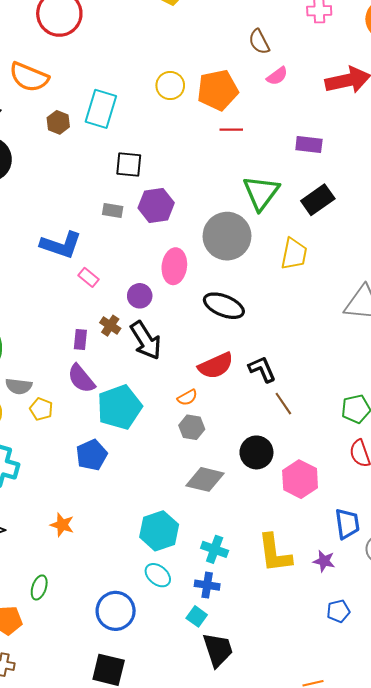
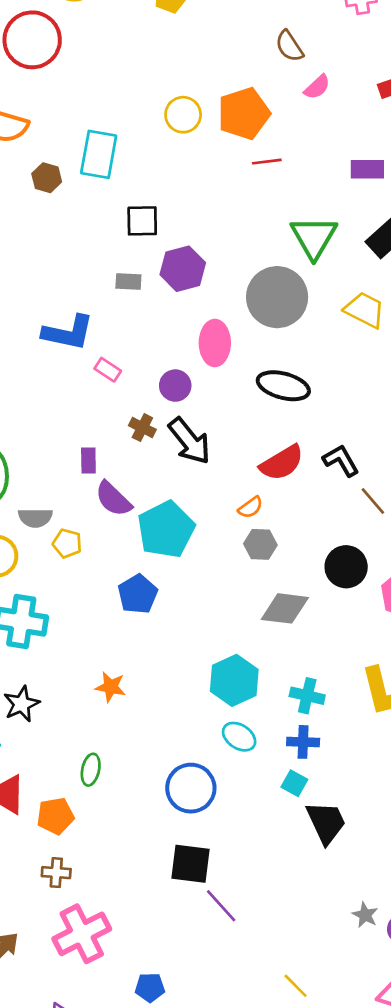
yellow trapezoid: (294, 254) -> (365, 310), turned -68
purple rectangle: (80, 339) -> (88, 461), moved

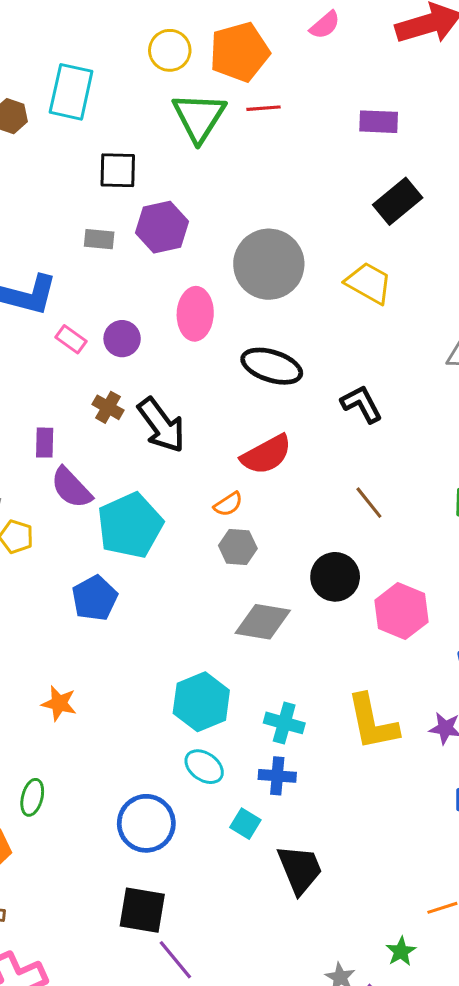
green triangle: (314, 237) -> (199, 117), moved
purple circle: (175, 386) -> (122, 339), moved
black L-shape: (341, 460) -> (362, 404), moved
cyan square: (294, 783) -> (245, 824), moved

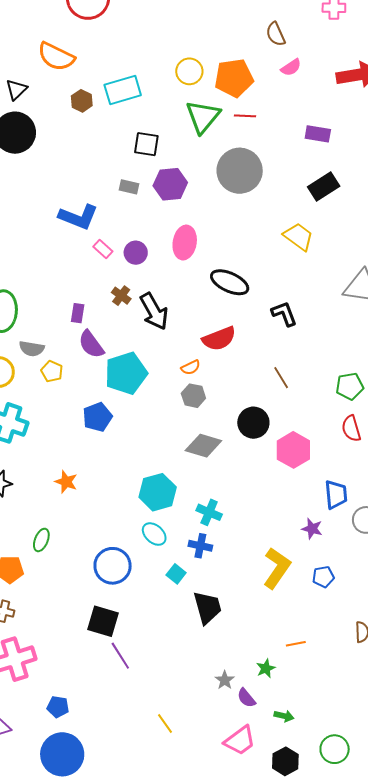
cyan rectangle: (71, 92) -> (123, 90), turned 54
gray circle: (269, 264) -> (240, 171), moved
yellow L-shape: (372, 722) -> (277, 568), moved, turned -141

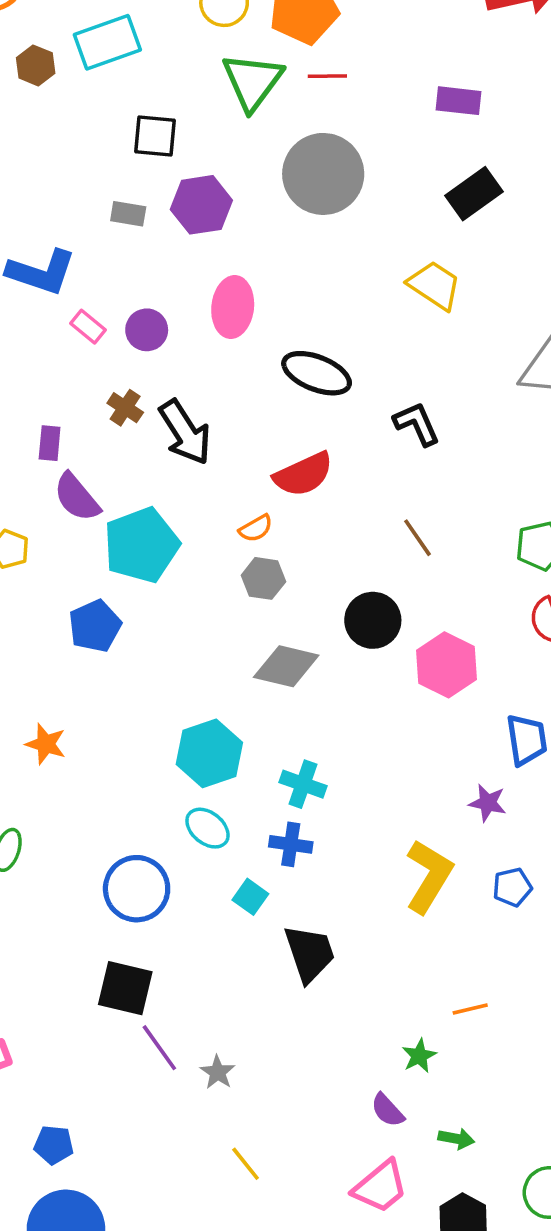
gray star: (225, 680) -> (218, 1072), moved

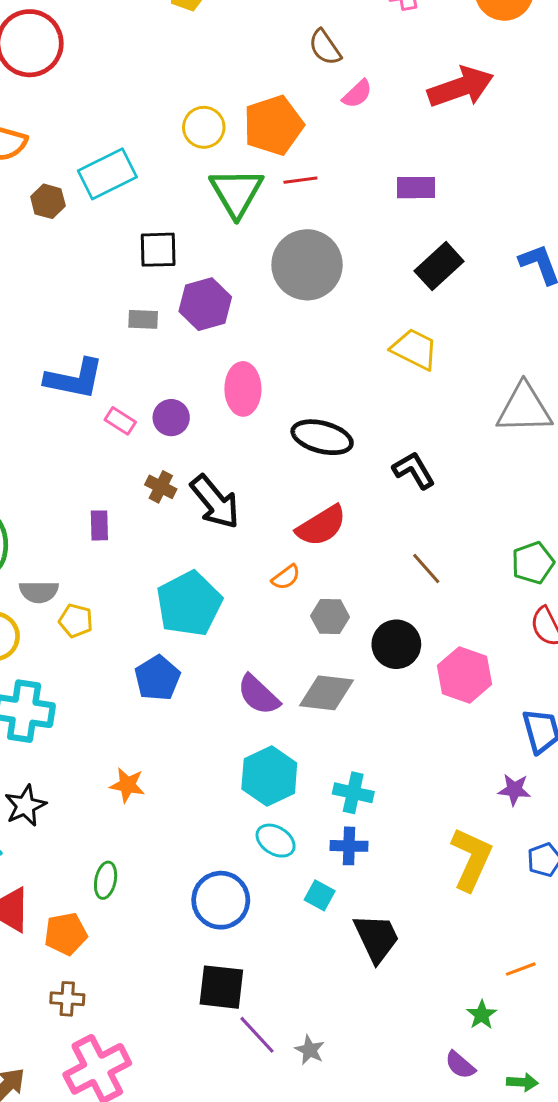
purple semicircle: (77, 497) -> (258, 695), moved
gray hexagon: (263, 578) -> (330, 616), moved

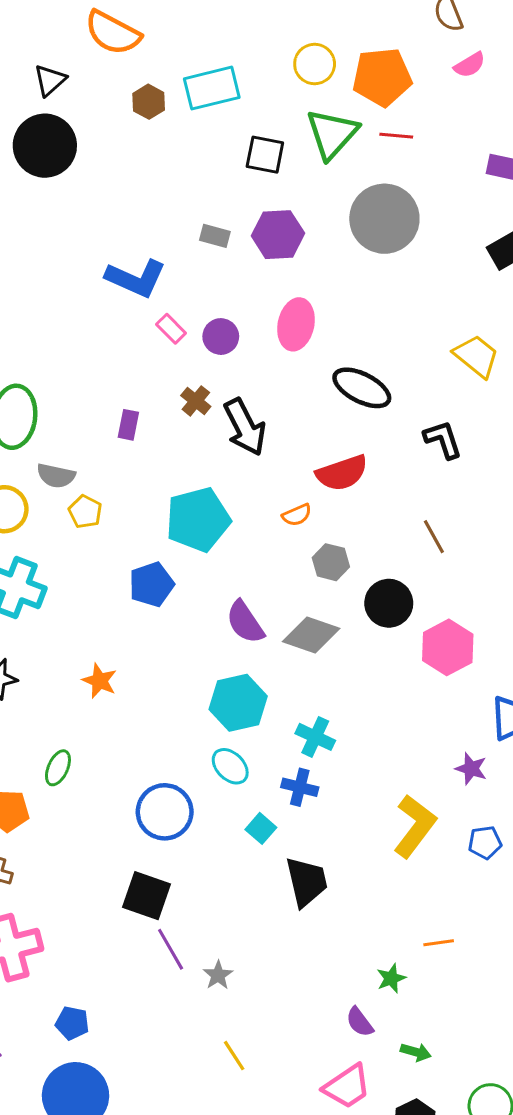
black square: (158, 250) -> (265, 155), moved
yellow trapezoid: (414, 349) -> (476, 356), moved

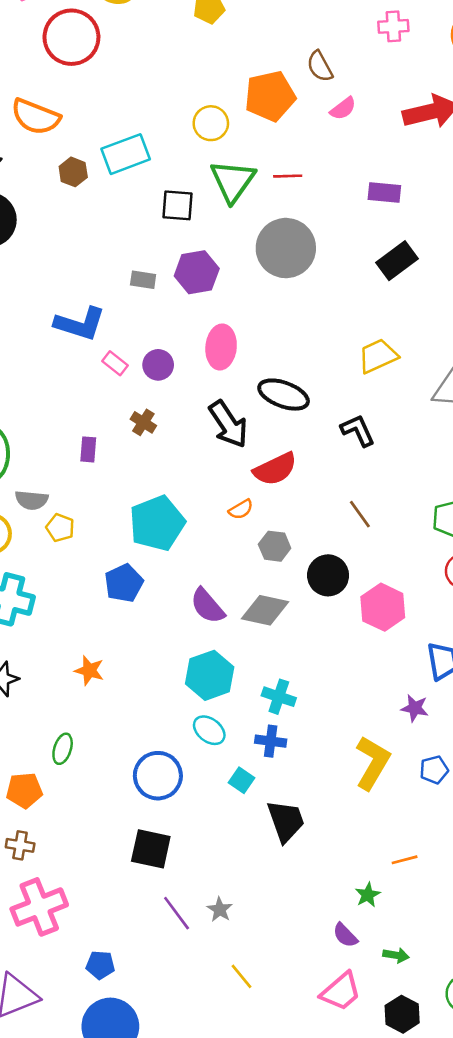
orange pentagon: (382, 77) -> (270, 96), moved
yellow trapezoid: (476, 356) -> (378, 356), turned -57
black arrow: (245, 427) -> (228, 424), moved
purple line: (171, 949) -> (177, 913), moved

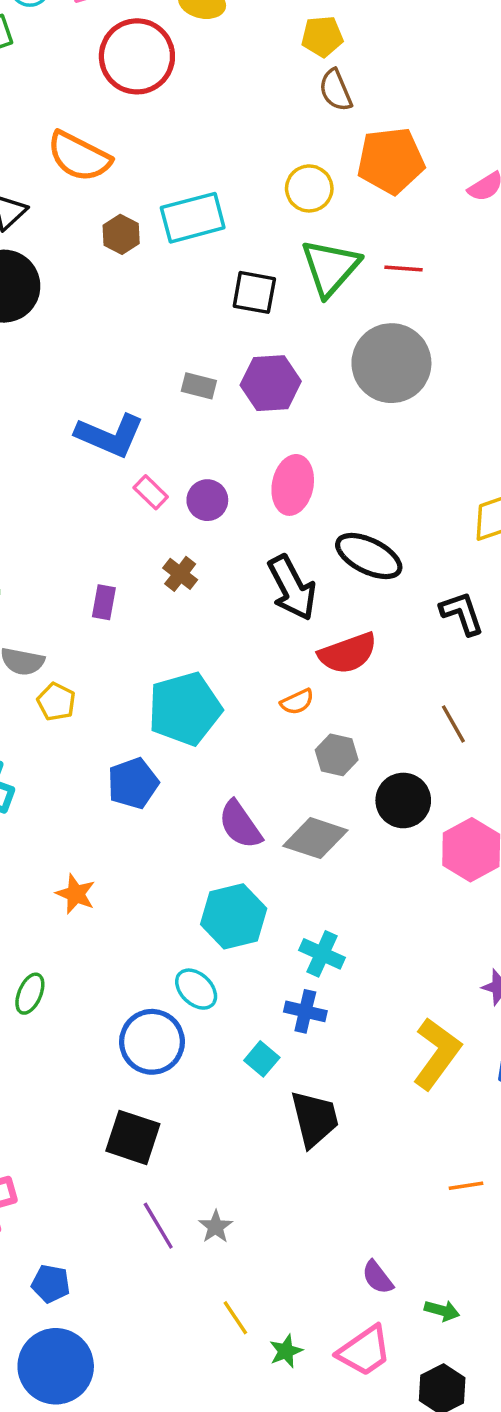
brown semicircle: (320, 66) -> (336, 90), moved
cyan ellipse: (209, 730) -> (196, 989), moved
green star: (368, 895) -> (286, 1351), moved

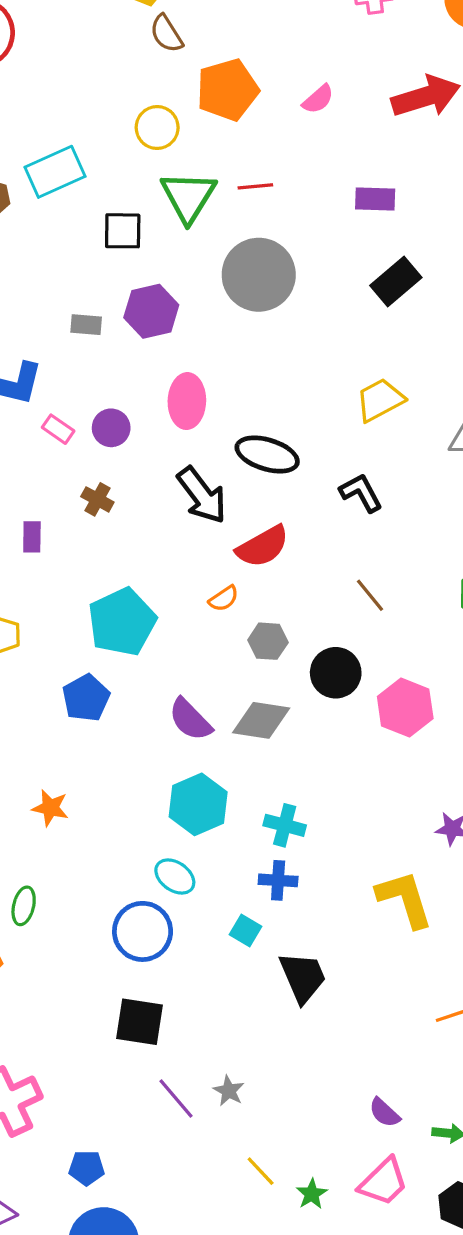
yellow L-shape: (437, 1054) -> (405, 899), turned -44

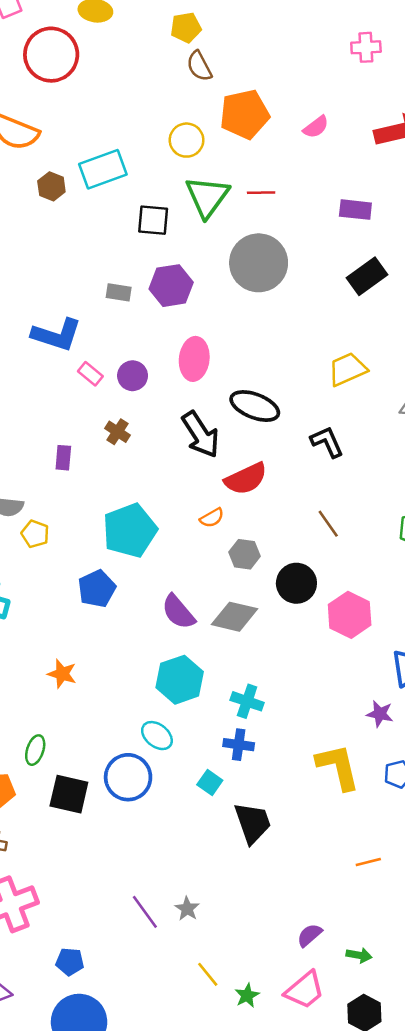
black square: (140, 1022) -> (69, 794), moved
purple semicircle: (384, 1113) -> (309, 935), turned 92

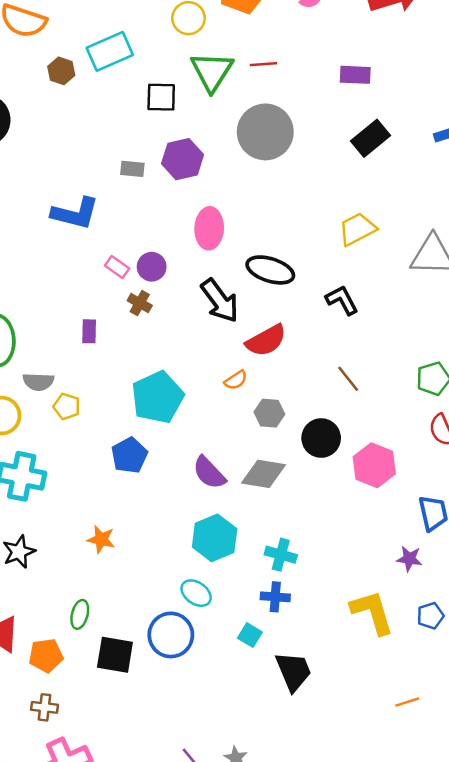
pink rectangle: (90, 374) -> (117, 267), moved
purple circle: (133, 376) -> (152, 267), moved

